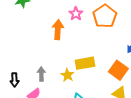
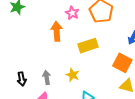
yellow rectangle: (85, 63) -> (88, 46), moved
black arrow: (14, 80) -> (22, 79), moved

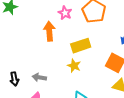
yellow star: (73, 75) -> (74, 66), moved
gray arrow: (47, 77) -> (39, 77), turned -72

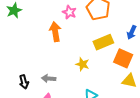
yellow rectangle: (81, 46) -> (103, 42), moved

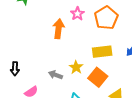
orange square: (123, 58) -> (98, 77), moved
gray arrow: (49, 79) -> (55, 75), moved

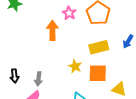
gray arrow: (55, 75) -> (38, 79), moved, turned -96
orange square: (98, 77) -> (98, 73), turned -30

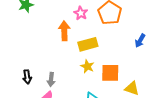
yellow rectangle: (99, 47) -> (88, 44), moved

